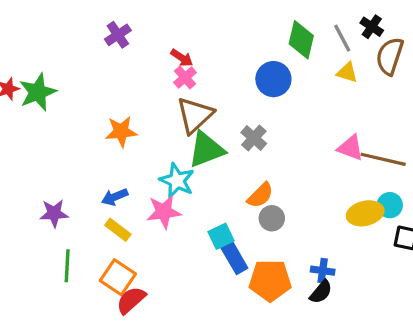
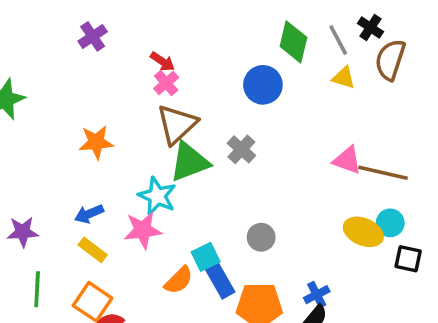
orange semicircle: (260, 195) -> (179, 280), moved
yellow ellipse: (365, 213) -> (363, 232), turned 36
blue cross: (323, 271) -> (317, 295), turned -35

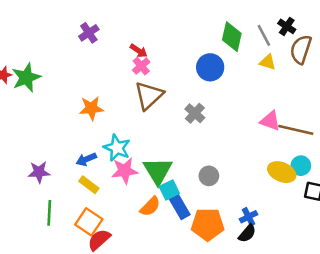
green triangle: (189, 162) -> (158, 171), moved, turned -40
cyan star: (157, 196) -> (117, 148), moved

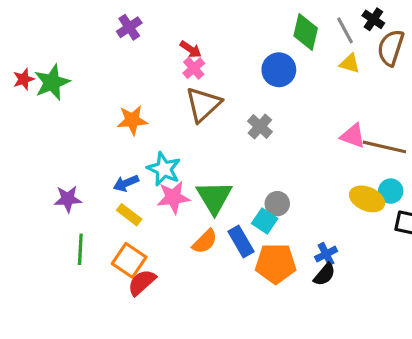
cyan square: (169, 190) -> (265, 221), moved, turned -30

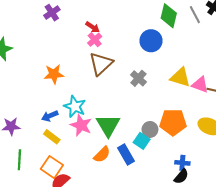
yellow triangle: (350, 63) -> (180, 77), moved, size x1.5
pink star: (173, 197) -> (81, 125), turned 30
blue cross: (326, 254) -> (182, 163), turned 32
orange pentagon: (276, 264) -> (173, 122), moved

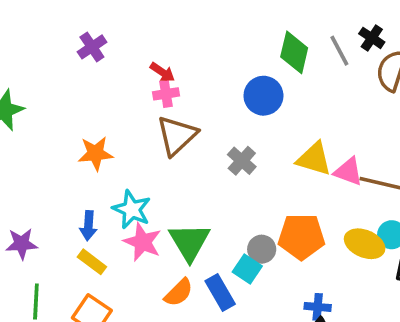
pink cross: (95, 40) -> (166, 94), turned 32
blue arrow: (50, 116) -> (88, 226), turned -63

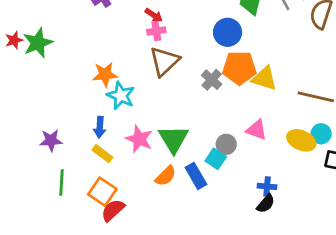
pink triangle: (348, 172) -> (257, 130), moved
cyan star: (132, 209) -> (121, 96), moved
orange pentagon: (301, 237) -> (239, 68), moved

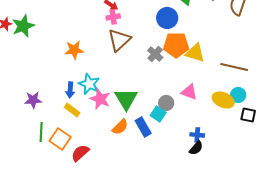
cyan star: (121, 96) -> (89, 84), moved
orange square: (102, 192) -> (60, 139), moved

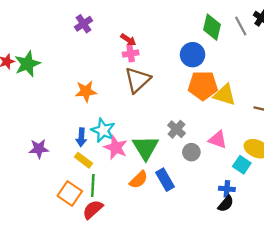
gray cross: (155, 54) -> (176, 129), moved
cyan square: (158, 114) -> (242, 165), moved
green line: (41, 132) -> (93, 185), moved

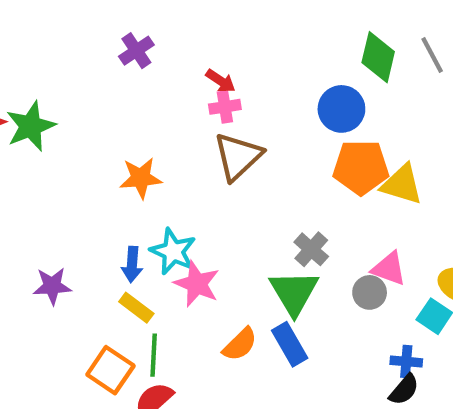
green triangle: (146, 148) -> (294, 292), moved
gray circle: (191, 152) -> (370, 292), moved

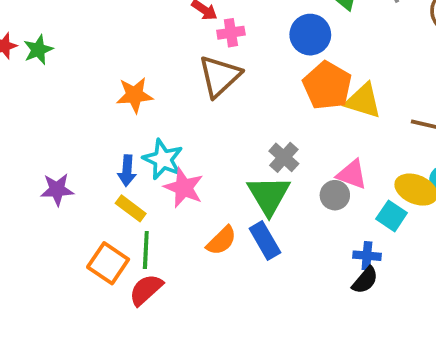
pink cross: (225, 107) -> (231, 33), moved
green star: (31, 126) -> (38, 50), size x0.7
orange pentagon: (361, 167) -> (327, 86), turned 30

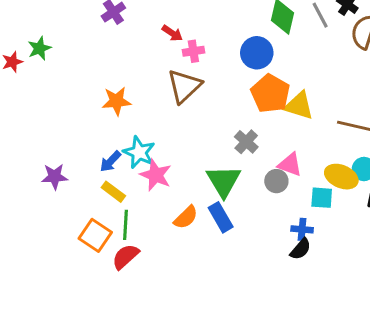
green star: (38, 50) -> (39, 48), moved
gray cross: (284, 157) -> (246, 142), moved
blue arrow: (127, 171) -> (110, 161), turned 40
cyan square: (392, 216) -> (322, 198), turned -30

